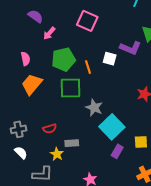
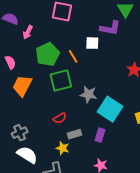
red semicircle: (50, 129) -> (60, 118), moved
purple rectangle: (117, 151) -> (100, 135), moved
white semicircle: (21, 153) -> (27, 155), size x1.5

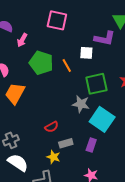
green pentagon: (48, 54) -> (41, 63), turned -30
green square: (61, 81) -> (96, 84), moved

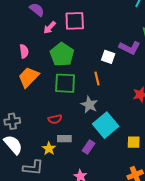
pink square: (57, 20) -> (75, 21), moved, turned -30
orange line: (67, 65) -> (97, 79), moved
green square: (96, 84) -> (65, 83), moved

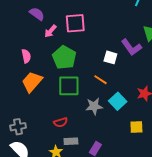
purple L-shape: (130, 48) -> (131, 47), turned 30
orange line: (97, 79) -> (100, 80), turned -40
gray star: (89, 105) -> (94, 106), turned -30
cyan square: (106, 125) -> (118, 101), moved, size x0.7
yellow square: (134, 142) -> (136, 127), moved

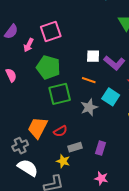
purple semicircle: (37, 14) -> (11, 32), turned 105
purple L-shape: (131, 47) -> (114, 63), moved
orange trapezoid: (32, 82) -> (38, 128), moved

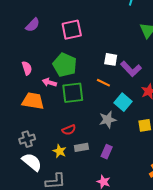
pink arrow: (29, 45) -> (49, 82), moved, turned 72
gray star: (89, 107) -> (108, 120), moved
orange trapezoid: (38, 128) -> (33, 101), moved, turned 65
yellow star: (63, 161) -> (60, 151), moved

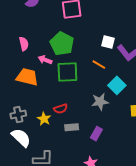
yellow star: (60, 151) -> (44, 119), moved

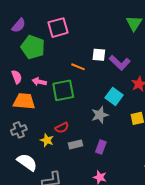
pink semicircle: (24, 44) -> (17, 77), moved
green pentagon: (62, 44) -> (33, 47), moved
orange line: (99, 65) -> (78, 67), moved
gray cross: (18, 115) -> (19, 130), moved

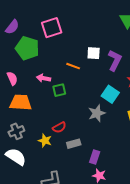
purple L-shape: (120, 63) -> (115, 60), turned -105
pink arrow: (39, 82) -> (43, 78), moved
green square: (63, 90) -> (59, 90), size x0.6
purple rectangle: (101, 147) -> (95, 157), moved
white semicircle: (27, 162) -> (16, 157), moved

